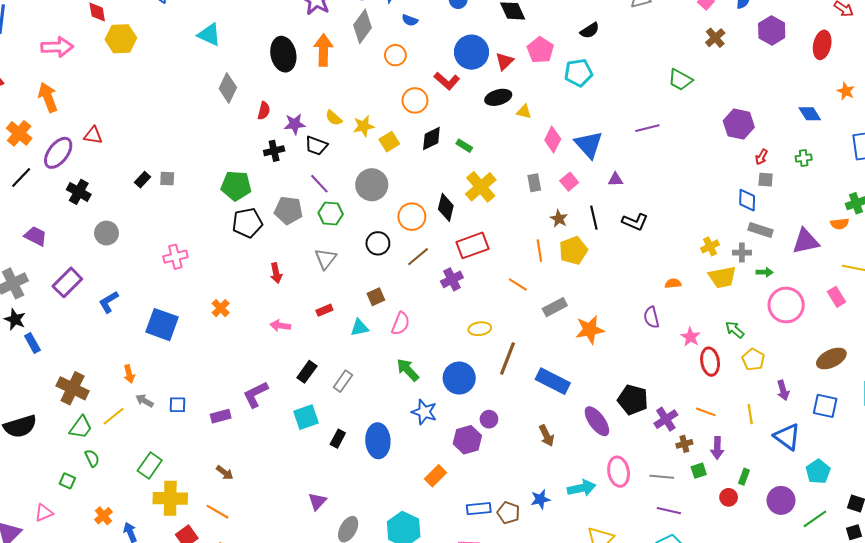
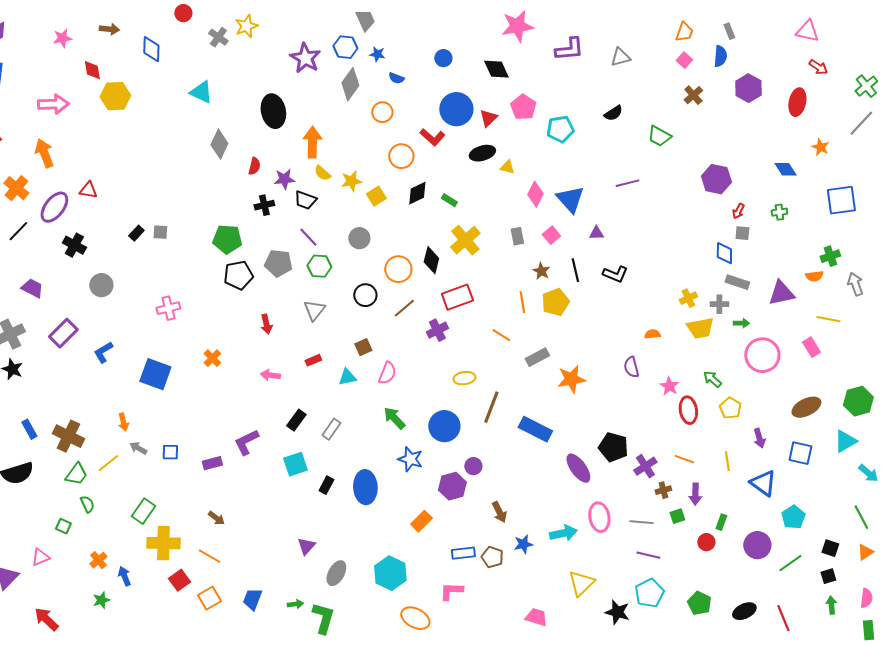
black semicircle: (590, 31) -> (613, 113), moved
orange arrow: (323, 50) -> (312, 142), moved
gray circle: (372, 185) -> (359, 238), size x0.7
blue rectangle: (32, 343) -> (29, 429), moved
brown arrow: (547, 436) -> (499, 512), moved

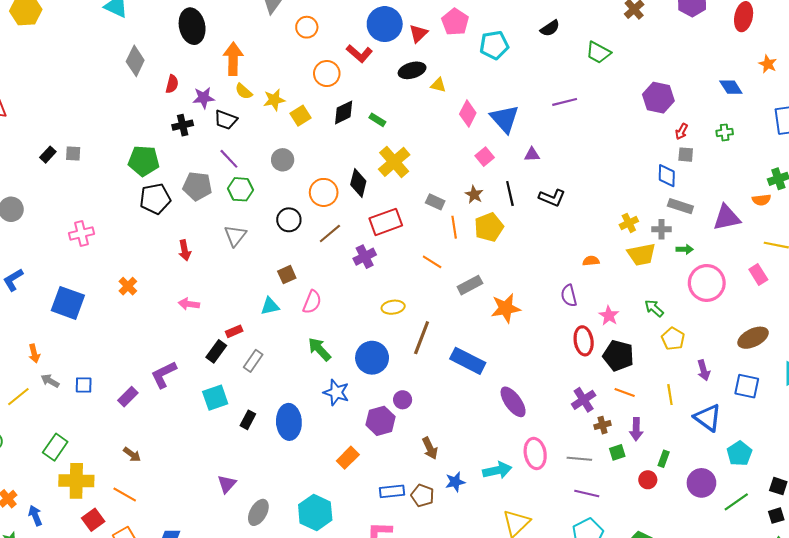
gray rectangle: (517, 236) -> (435, 202), moved, turned -54
red rectangle: (313, 360) -> (234, 331), moved
red ellipse: (688, 410) -> (584, 341), moved
black pentagon: (613, 447) -> (618, 356), moved
purple rectangle: (212, 463) -> (128, 397), turned -30

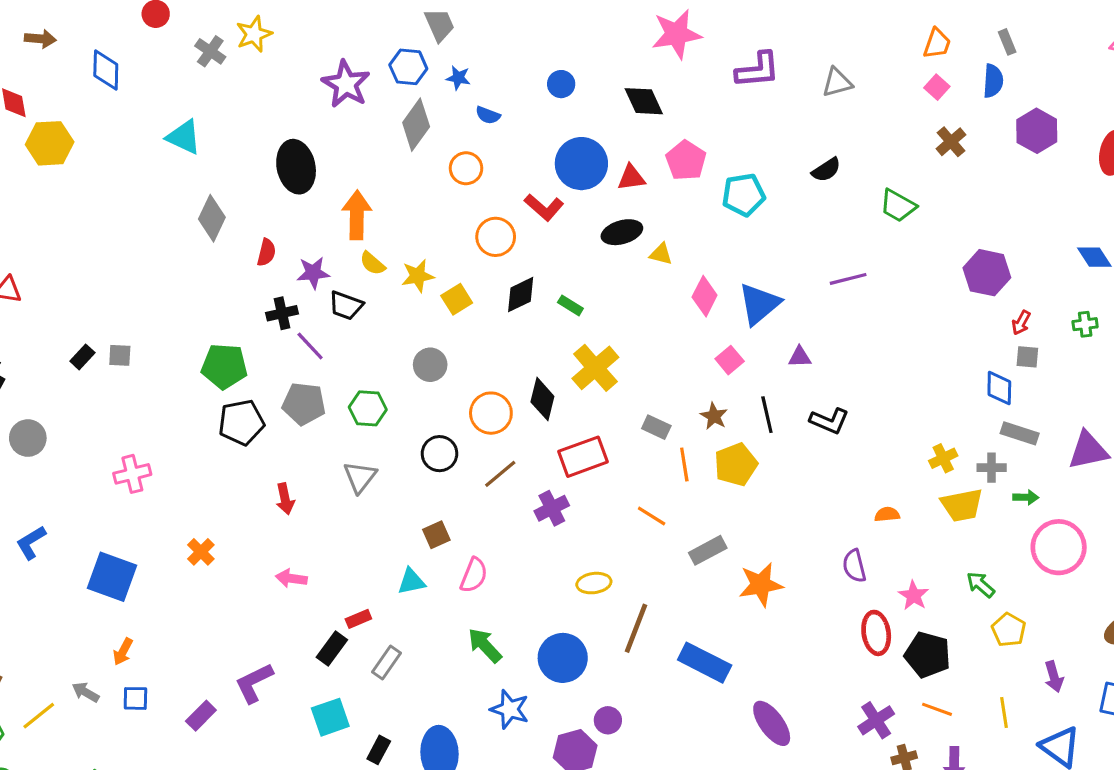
red triangle: (418, 34) -> (631, 178), turned 36
blue triangle: (505, 119) -> (759, 304), turned 32
purple line: (229, 159) -> (310, 346), moved
orange arrow: (34, 353) -> (123, 652), moved, turned 42

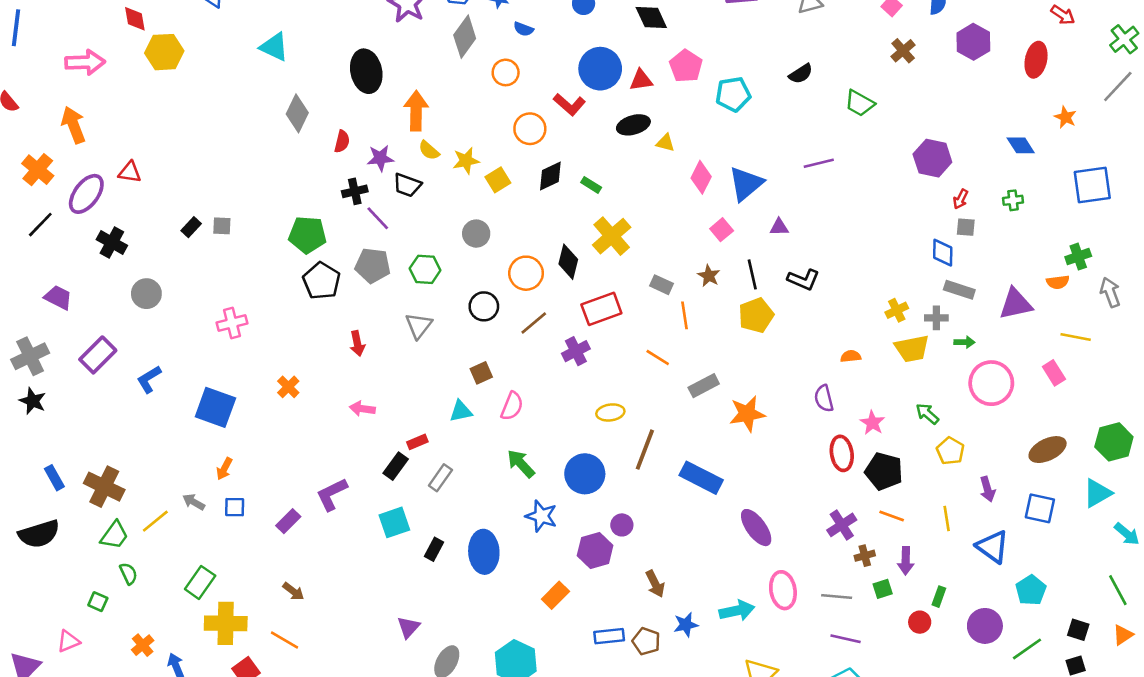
black pentagon: (241, 422) -> (322, 281), turned -30
yellow pentagon: (736, 465) -> (756, 315), moved

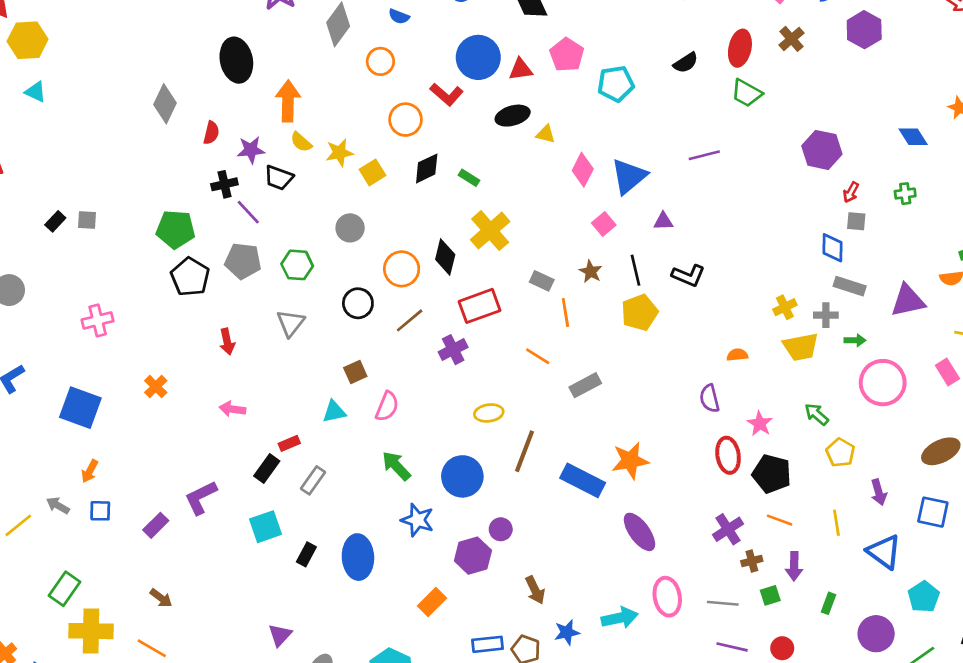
cyan triangle: (274, 47) -> (35, 92), moved, size x0.7
red ellipse: (1036, 60) -> (740, 48), moved
orange star: (747, 414) -> (630, 461), moved
red circle: (920, 622) -> (782, 648), moved

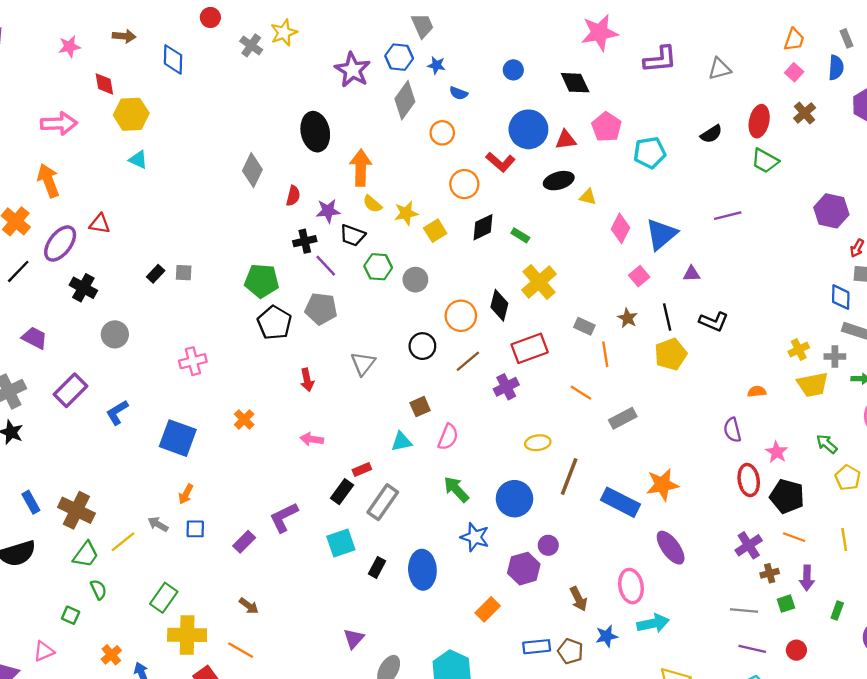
green hexagon: (297, 265) -> (378, 267), moved
gray rectangle: (313, 480) -> (383, 502), size x1.4
pink ellipse: (667, 597) -> (631, 586), moved

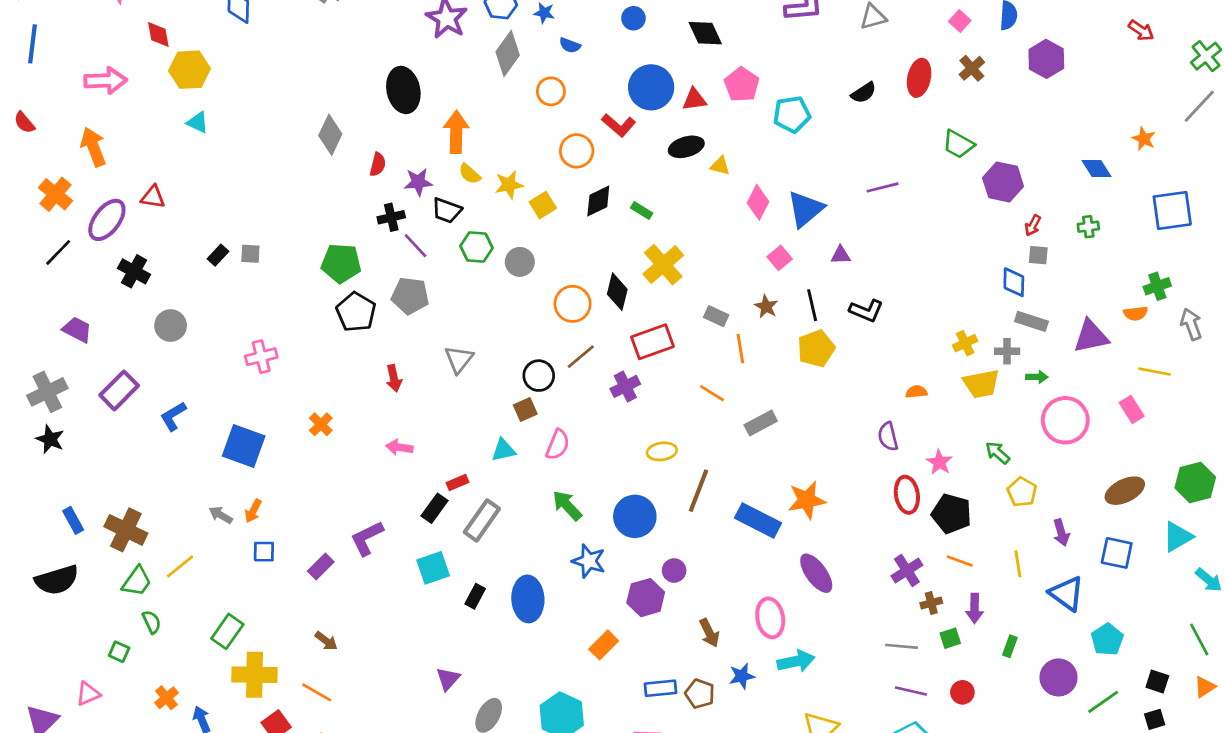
green trapezoid: (765, 161) -> (958, 144), moved
black circle: (422, 346) -> (539, 376), moved
gray arrow: (158, 524) -> (221, 515), moved

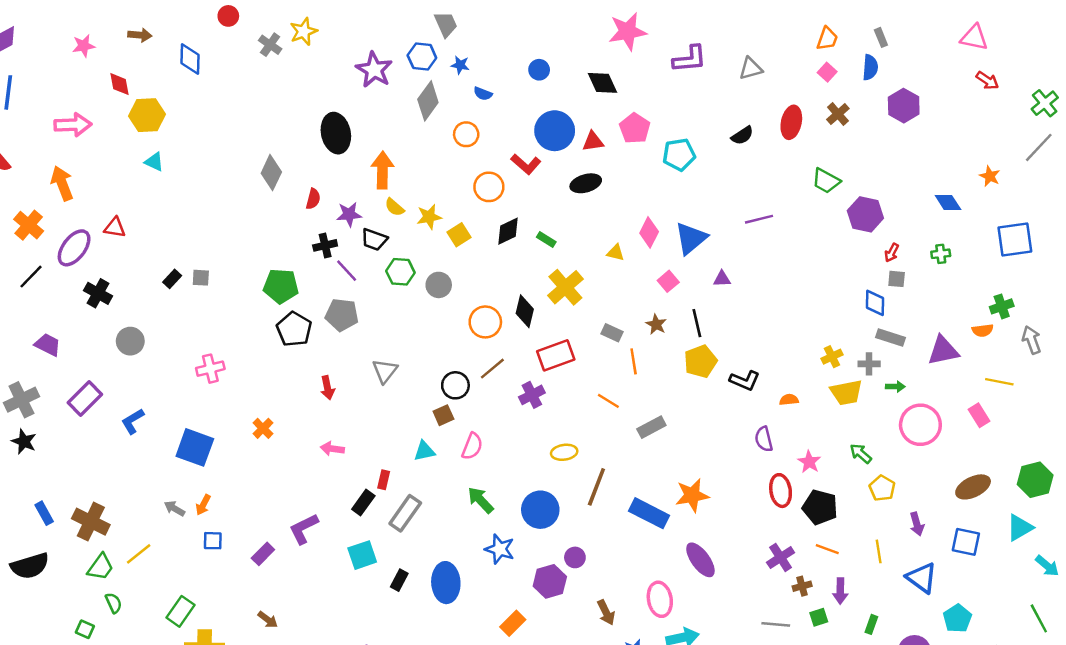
yellow triangle: (720, 166) -> (616, 253), moved
black L-shape: (866, 311) -> (745, 381), moved
red rectangle: (458, 483) -> (384, 480), turned -54

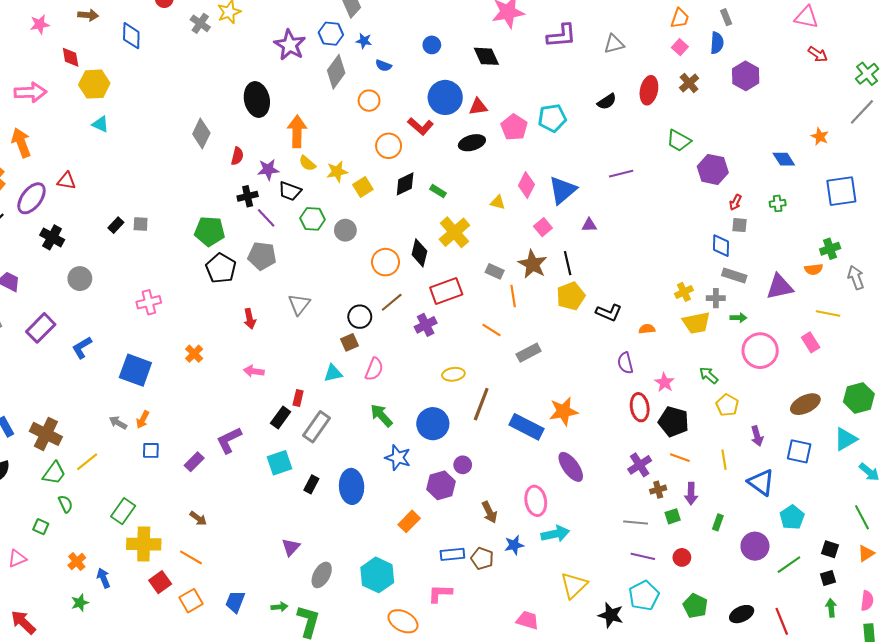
pink pentagon: (635, 128) -> (514, 127), moved
brown star: (656, 324) -> (533, 264), size x1.6

